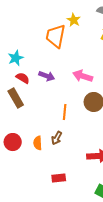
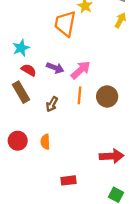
pink arrow: (83, 76) -> (81, 70), moved, turned 120
orange line: (65, 112) -> (80, 95), moved
brown arrow: (57, 138) -> (52, 104), moved

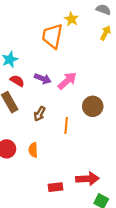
orange line: (80, 95) -> (66, 125), moved
red arrow: (112, 156) -> (87, 179), moved

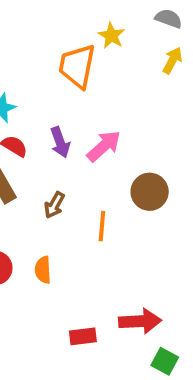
purple arrow: (43, 79) -> (60, 142), turned 49

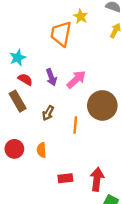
brown circle: (150, 192) -> (102, 105), size x1.4
red arrow: (140, 321) -> (97, 179), turned -80
red rectangle: (83, 336) -> (65, 178), moved

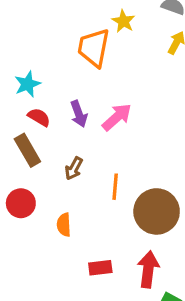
brown circle: (102, 105) -> (157, 211), moved
red circle: (14, 149) -> (21, 203), moved

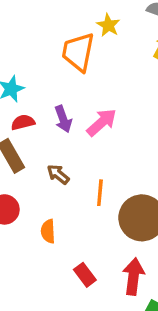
red semicircle: (39, 117) -> (23, 122), turned -45
brown arrow: (74, 168) -> (58, 174), turned 100
red rectangle: (100, 268) -> (85, 275), turned 60

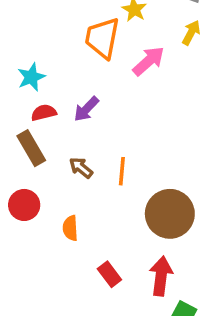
purple arrow: (63, 119) -> (86, 109), turned 64
pink arrow: (102, 122) -> (149, 61), moved
orange line: (100, 193) -> (122, 171), moved

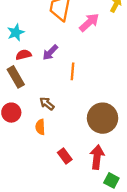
brown arrow: (81, 168) -> (47, 104), moved
orange line: (122, 171) -> (72, 71), moved

